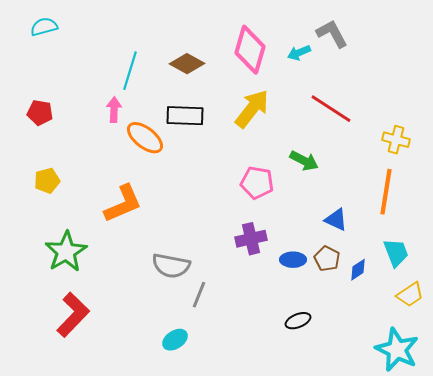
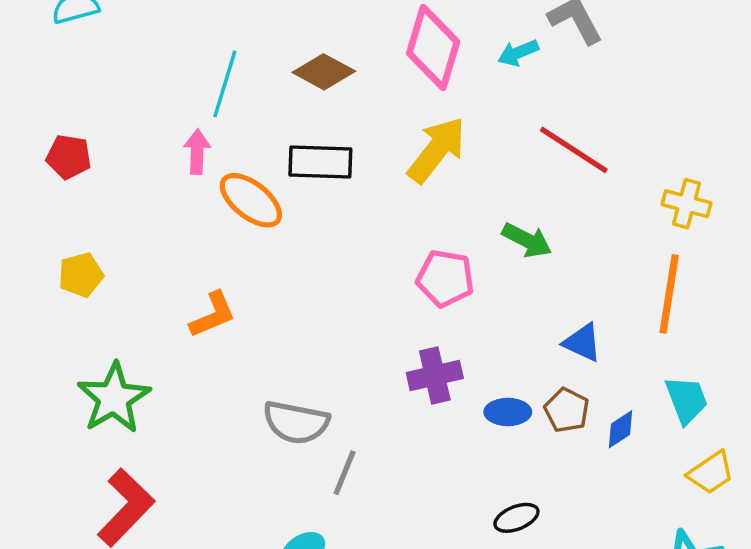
orange L-shape: (123, 204) -> (213, 315), size x0.7

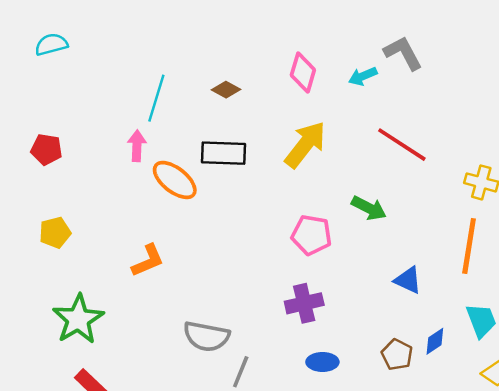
pink diamond: (433, 48) -> (303, 73), size x0.7
brown diamond: (324, 72) -> (226, 90), size x0.7
brown pentagon: (567, 410) -> (397, 355), moved
blue ellipse: (508, 412) -> (322, 362), moved

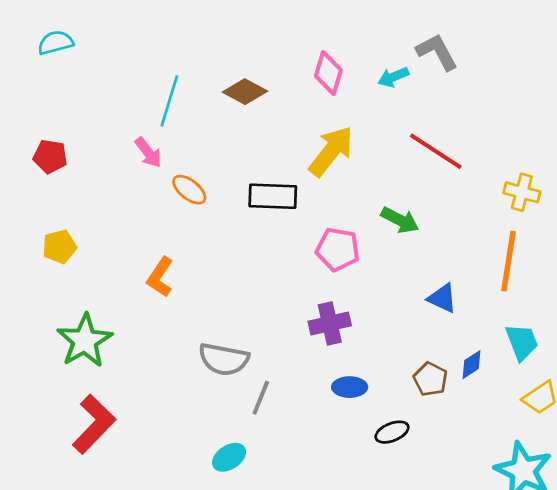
brown diamond: (226, 90) -> (245, 92), size x1.4
pink arrow: (137, 146) -> (148, 153), turned 140
black rectangle: (224, 153) -> (273, 196), moved
orange ellipse: (175, 180) -> (189, 190), size x0.7
orange L-shape: (148, 261) -> (160, 277), turned 147

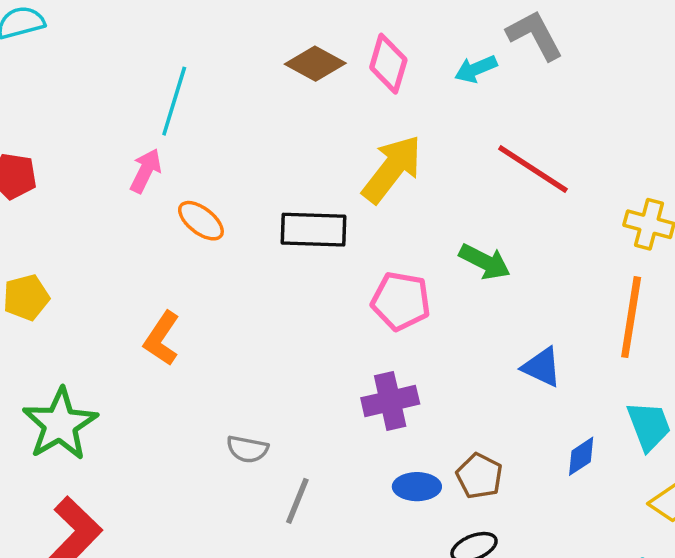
brown diamond: (245, 92) -> (315, 64), moved
pink arrow: (148, 153) -> (146, 171), turned -116
gray semicircle: (224, 359) -> (247, 449), size x0.6
brown pentagon: (430, 379) -> (479, 476), moved

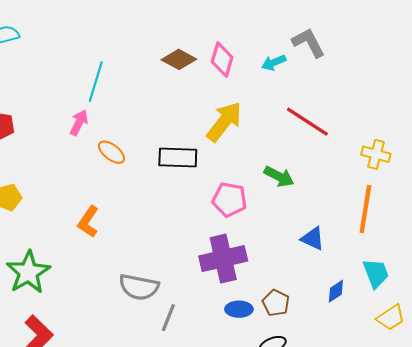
purple cross: (390, 401) -> (223, 259), size x1.4
gray semicircle: (247, 449) -> (139, 287), size x1.6

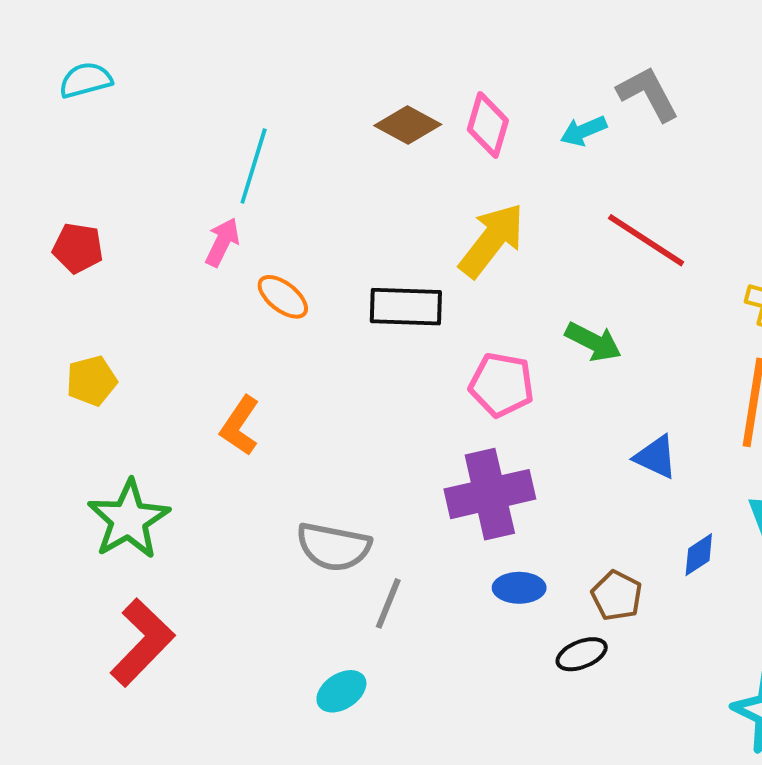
brown pentagon: (276, 303) -> (617, 596), moved

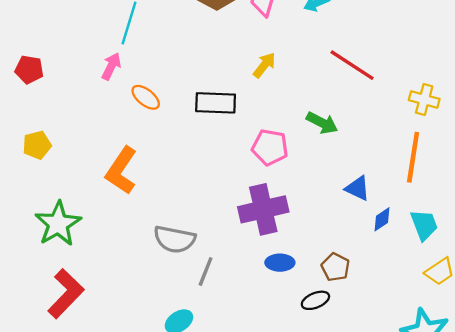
yellow arrow: (492, 240) -> (264, 65), size x0.6
orange L-shape: (240, 426) -> (121, 171), size x1.4
blue diamond: (699, 555) -> (382, 219), moved

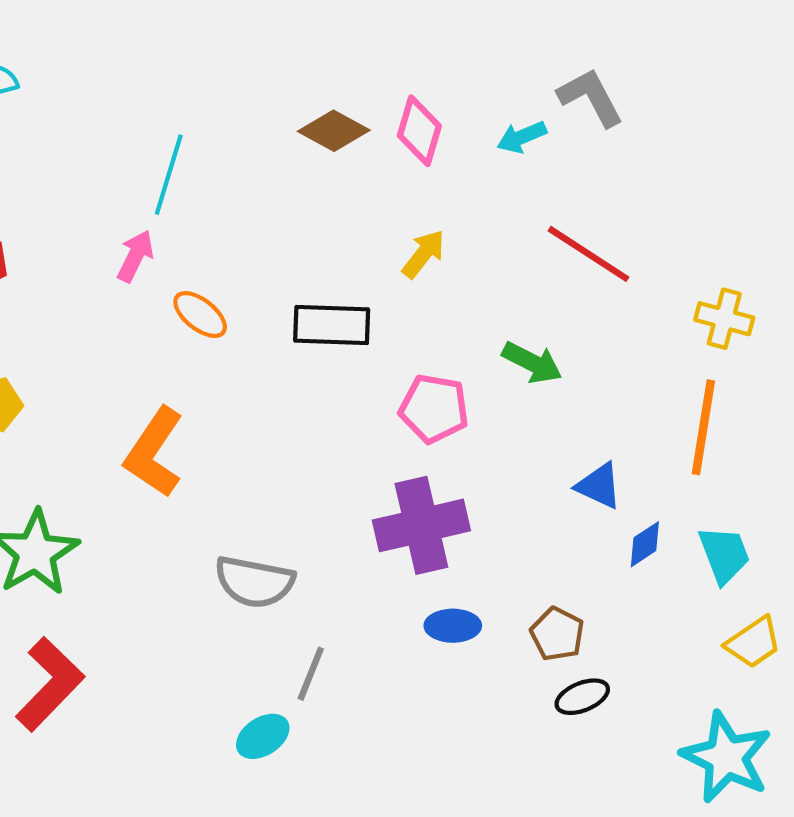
gray line: (206, 271) -> (311, 674), moved
black ellipse: (315, 300) -> (582, 697), moved

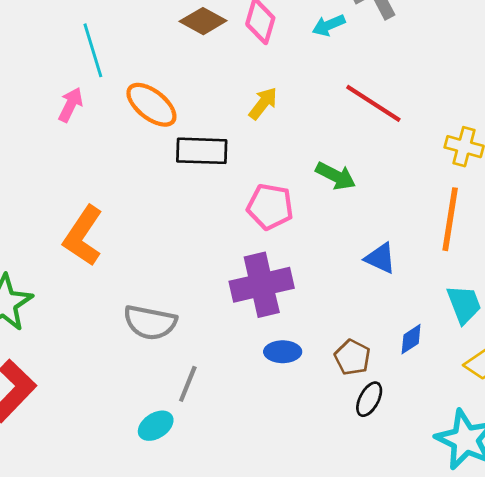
cyan line: (169, 175) -> (93, 50), turned -34
orange ellipse: (200, 315) -> (151, 105), moved, size x1.4
blue diamond: (645, 544) -> (411, 339), moved
black ellipse: (582, 697) -> (369, 399), turned -40

